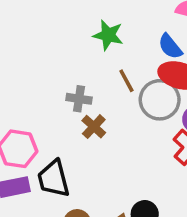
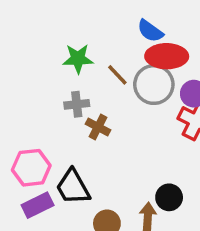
green star: (108, 35) -> (78, 59), moved

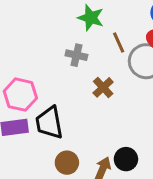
brown cross: (98, 127) -> (103, 87), moved

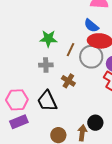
brown line: (119, 43) -> (70, 50), turned 64
black trapezoid: (49, 123) -> (47, 101), moved

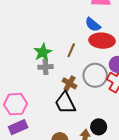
green star: (48, 39) -> (43, 52), moved, turned -30
gray circle: (91, 57) -> (95, 75), moved
black trapezoid: (47, 101) -> (65, 103), moved

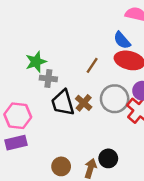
green star: (43, 52) -> (36, 62), moved
gray cross: (45, 67) -> (48, 78), moved
black trapezoid: (65, 103) -> (63, 103), moved

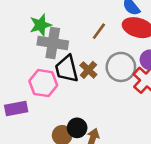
gray cross: (48, 78) -> (53, 43), size x1.6
pink hexagon: (18, 116) -> (43, 83), moved
black circle: (108, 158) -> (77, 128), moved

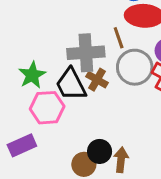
green star: (40, 25) -> (32, 75), moved
brown line: (99, 31) -> (119, 38), moved, turned -42
gray cross: (53, 43) -> (86, 53), moved

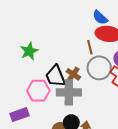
gray cross: (86, 53) -> (69, 92), moved
green star: (32, 75) -> (29, 51), moved

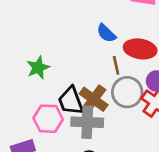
blue semicircle: (100, 17) -> (106, 33), moved
brown cross: (73, 74) -> (94, 99), size x1.5

